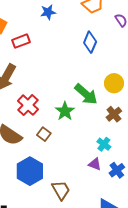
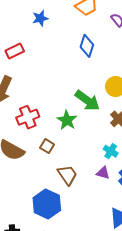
red cross: (28, 105) -> (28, 117), turned 30
blue hexagon: (30, 171) -> (47, 204), moved
brown trapezoid: (61, 190) -> (67, 175), moved

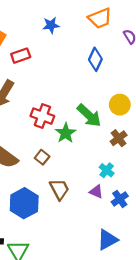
red cross: (28, 117) -> (42, 116), moved, turned 35
blue hexagon: (47, 204) -> (24, 203), moved

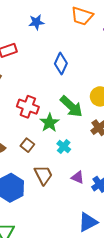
orange trapezoid: (100, 18) -> (82, 16), turned 40
blue diamond: (95, 59) -> (61, 64), moved
cyan cross: (107, 170) -> (64, 146), moved

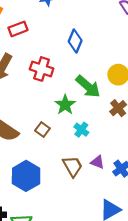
red cross: (28, 107) -> (42, 69), moved
brown trapezoid: (43, 175) -> (73, 166), moved

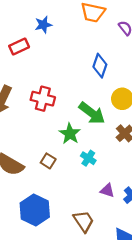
red rectangle: (18, 29) -> (19, 47), moved
blue diamond: (75, 41) -> (100, 66), moved
brown trapezoid: (73, 166) -> (84, 221), moved

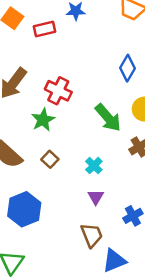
green star: (70, 134) -> (43, 120), moved
purple triangle: (107, 190) -> (96, 197), moved, turned 32
brown trapezoid: (84, 221) -> (92, 235), moved

